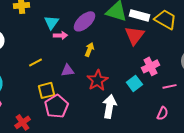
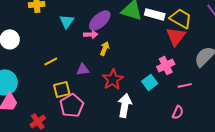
pink arrow: (60, 35) -> (91, 34), moved
red triangle: (134, 35) -> (176, 36), moved

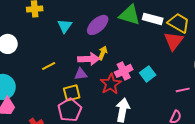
pink arrow: (91, 34) -> (89, 59), moved, size x1.5
pink cross: (166, 65) -> (124, 71), moved
cyan square: (150, 82) -> (148, 74), moved
yellow square: (62, 89) -> (72, 93), moved

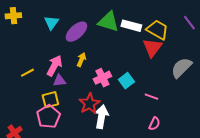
cyan triangle: (65, 26) -> (51, 23), moved
pink arrow: (89, 59) -> (54, 66), moved, turned -60
red star: (111, 84) -> (89, 104), moved
pink line: (183, 90) -> (151, 97), moved, turned 32

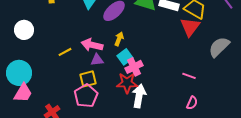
pink arrow: (54, 66) -> (92, 45), turned -105
pink cross: (102, 78) -> (134, 67), moved
cyan square: (126, 81) -> (125, 57), moved
red star: (89, 104) -> (127, 83), turned 30

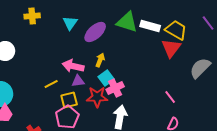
yellow line: (65, 52) -> (51, 84), moved
pink line: (189, 76) -> (170, 97), turned 32
red star: (127, 83) -> (97, 97), moved

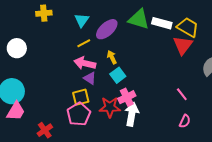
yellow arrow: (100, 60) -> (112, 57), turned -48
purple triangle: (78, 81) -> (90, 78), turned 40
yellow line: (51, 84) -> (84, 43), moved
pink cross: (115, 88) -> (127, 97), moved
red star: (97, 97) -> (110, 107), moved

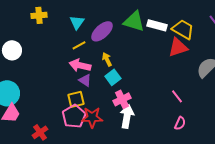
red triangle: (183, 45) -> (178, 47), turned 35
red star: (110, 107) -> (92, 117), moved

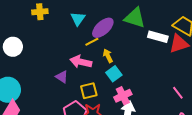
white rectangle: (157, 25) -> (158, 37), moved
yellow line: (79, 45) -> (92, 42), moved
purple triangle: (85, 80) -> (62, 77), moved
yellow square: (76, 99) -> (89, 91), moved

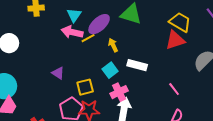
white rectangle: (158, 37) -> (137, 65), moved
yellow arrow: (108, 56) -> (113, 45), moved
pink arrow: (81, 62) -> (72, 32), moved

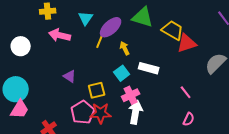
yellow trapezoid: (180, 22) -> (173, 30), moved
pink arrow: (72, 32) -> (60, 35), moved
yellow line: (88, 38) -> (100, 41), turned -40

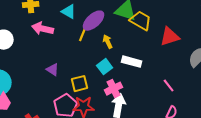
cyan triangle: (86, 18) -> (69, 12), turned -35
yellow trapezoid: (173, 30) -> (141, 21), moved

